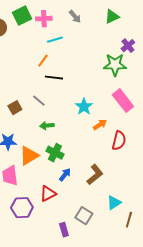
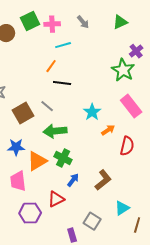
green star: (115, 65) -> (123, 70), turned 30
brown square: (15, 108) -> (23, 113), size x1.5
green arrow: (47, 126) -> (55, 131), size x1.6

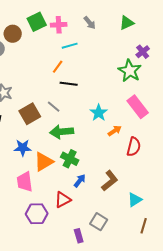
cyan triangle: (122, 208) -> (135, 200), moved

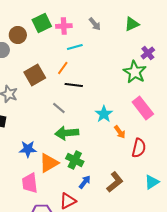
brown square: (30, 114) -> (35, 75), moved
orange arrow: (115, 131) -> (120, 132), turned 88
cyan triangle: (135, 200) -> (152, 182), moved

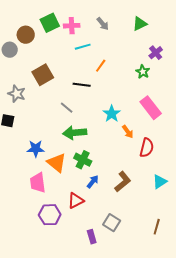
orange line: (63, 68) -> (101, 66), moved
green star: (135, 72) -> (143, 72), size x0.6
orange triangle: (49, 163) -> (57, 163), turned -50

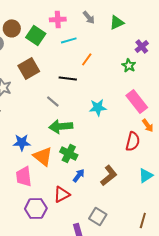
green square: (50, 23) -> (36, 35), moved, turned -30
green triangle: (140, 24) -> (117, 22), moved
cyan star: (112, 114) -> (98, 107), turned 30
orange arrow: (128, 132) -> (148, 125), moved

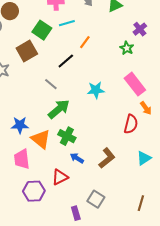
green square: (36, 35) -> (42, 30), moved
black line: (68, 78) -> (66, 61), turned -48
green arrow: (61, 126) -> (59, 109), turned 145
blue arrow: (79, 175) -> (77, 158), turned -96

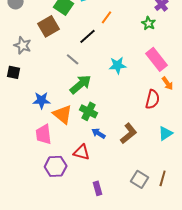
red triangle: (60, 177) -> (82, 152), turned 42
gray square: (96, 199) -> (140, 179), moved

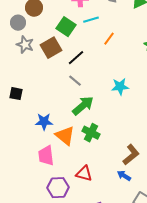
black line: (88, 36) -> (76, 58), moved
gray star: (23, 45) -> (25, 45), moved
blue arrow: (99, 133) -> (124, 176), moved

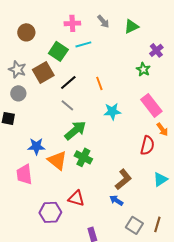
gray circle: (18, 23) -> (18, 93), moved
orange line: (109, 39) -> (99, 83), moved, turned -56
pink trapezoid: (46, 156) -> (24, 174), moved

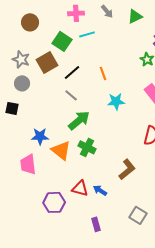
blue arrow: (116, 200) -> (100, 190), moved

